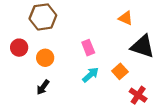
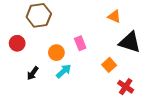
orange circle: (45, 58) -> (56, 53), moved
cyan arrow: (91, 75) -> (64, 71), moved
black arrow: (43, 87) -> (33, 73), moved

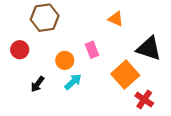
orange triangle: (114, 16) -> (116, 19), moved
orange square: (109, 65) -> (125, 75), size x1.6

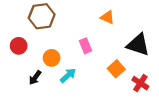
orange circle: (65, 60) -> (52, 58), moved
orange square: (125, 75) -> (116, 69), size x0.7
red cross: (144, 99) -> (140, 83), moved

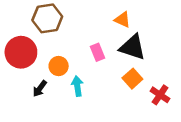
black triangle: (138, 45) -> (132, 47), moved
red circle: (19, 46) -> (21, 52), size x1.6
cyan arrow: (68, 75) -> (77, 86), turned -56

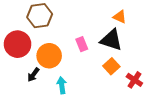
orange triangle: (122, 20) -> (120, 17), moved
orange circle: (59, 66) -> (49, 56), size x1.5
cyan arrow: (77, 86) -> (62, 85), moved

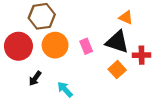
orange circle: (49, 56) -> (55, 45), moved
red cross: (134, 80) -> (142, 55), moved, turned -35
cyan arrow: (62, 85) -> (65, 89), turned -35

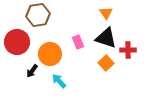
orange triangle: (126, 17) -> (106, 13), moved, turned 32
orange circle: (55, 45) -> (50, 54), moved

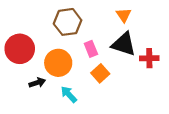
brown hexagon: (38, 15) -> (68, 22), moved
orange square: (106, 63) -> (100, 73), moved
black arrow: (32, 71) -> (37, 83), turned -144

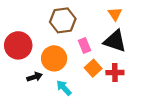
red cross: (149, 58) -> (115, 73), moved

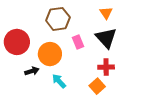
black triangle: (115, 41) -> (106, 38), turned 30
orange square: (93, 68) -> (97, 86), moved

